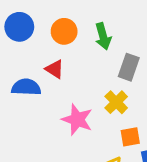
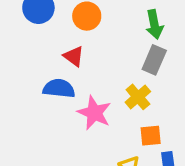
green arrow: (103, 36) -> (154, 24), moved
blue semicircle: (26, 87) -> (59, 88), moved

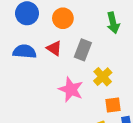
gray rectangle: (154, 60) -> (83, 50), moved
blue semicircle: (59, 88) -> (25, 51), moved

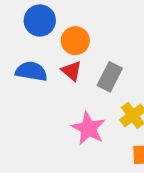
orange circle: (63, 18) -> (75, 41), moved

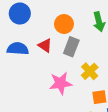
orange circle: (75, 41) -> (64, 24), moved
pink star: (88, 128) -> (61, 83), turned -30

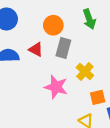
pink star: (61, 83) -> (56, 87), turned 30

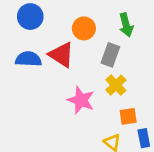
gray rectangle: (63, 48) -> (110, 55), moved
red triangle: (36, 49) -> (61, 55), size x1.5

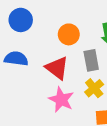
red triangle: (61, 55) -> (57, 68), moved
gray rectangle: (110, 55) -> (91, 60), turned -35

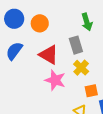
orange circle: (69, 34) -> (40, 23), moved
blue semicircle: (16, 59) -> (14, 51), turned -54

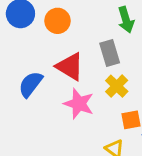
blue semicircle: (14, 51) -> (31, 84), moved

